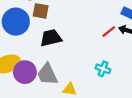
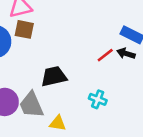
black trapezoid: (51, 38) -> (54, 76), moved

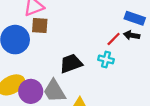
cyan cross: (98, 99) -> (106, 59), moved

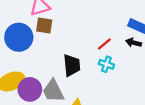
red line: (114, 39) -> (104, 44), moved
black trapezoid: (71, 63) -> (72, 65), turned 100

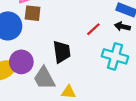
cyan cross: (106, 64) -> (115, 56), moved, size x1.6
purple circle: (30, 89) -> (21, 62), moved

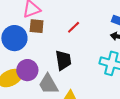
red line: (93, 29) -> (74, 27), moved

